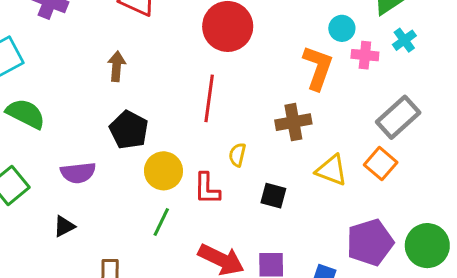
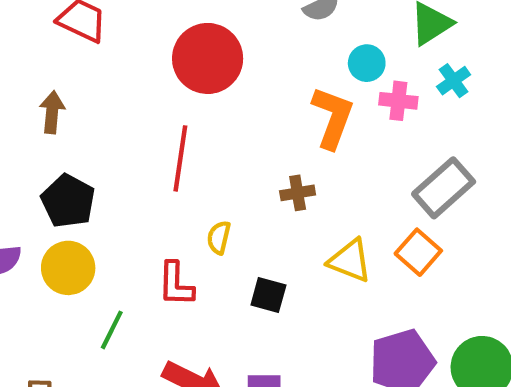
brown cross: (293, 122) -> (298, 193), size x0.7
yellow circle: (163, 171) -> (68, 268), moved

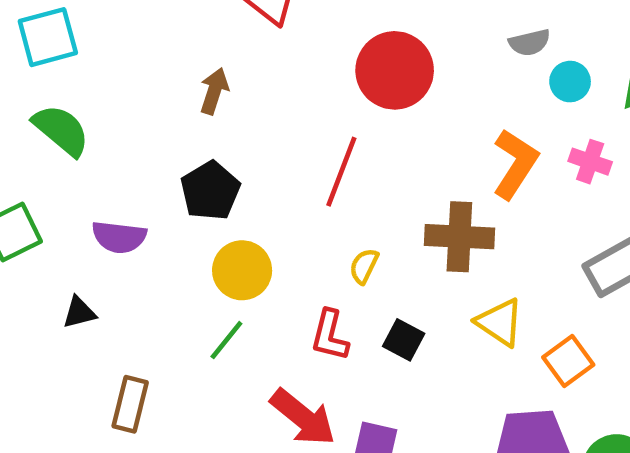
cyan circle: (367, 63) -> (570, 82), moved
brown cross: (298, 193) -> (459, 237), size x1.8
orange square: (418, 252) -> (568, 361), moved
yellow circle: (68, 268) -> (242, 270), moved
red L-shape: (176, 284) -> (330, 335), moved

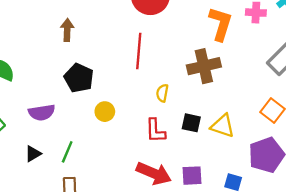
yellow circle: (242, 270) -> (105, 112), size x0.7
yellow triangle: (500, 322) -> (223, 126), moved
green line: (226, 340) -> (67, 152), moved

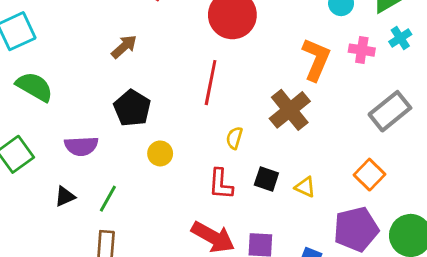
brown arrow: (67, 30) -> (124, 47), turned 40
brown cross: (204, 66) -> (290, 110), turned -32
yellow triangle: (223, 126) -> (305, 187), size x0.7

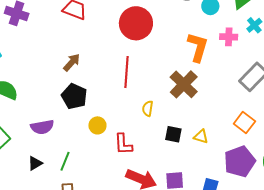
brown arrow: (124, 47) -> (72, 62), moved
red L-shape: (221, 184) -> (123, 144), moved

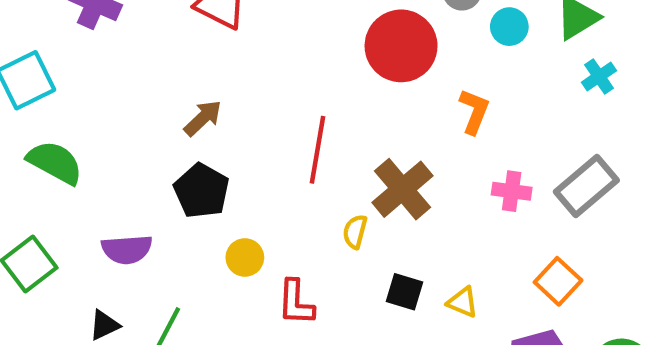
red circle: (136, 23) -> (401, 46), moved
pink cross: (229, 37) -> (512, 191), moved
orange L-shape: (198, 47) -> (474, 111), size x0.7
brown cross: (184, 84) -> (403, 189), moved

